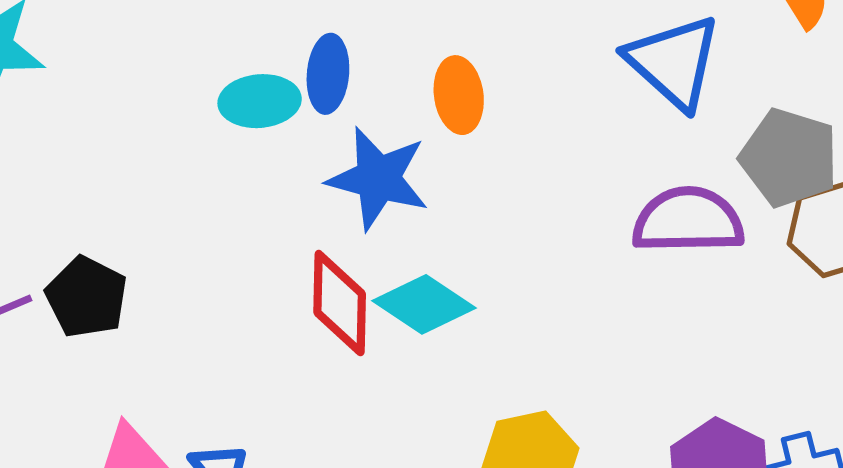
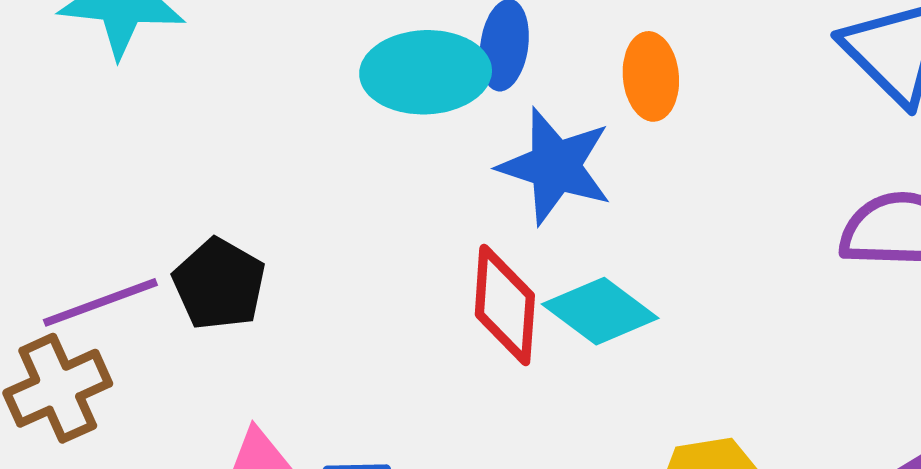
cyan ellipse: (260, 101) -> (426, 72), size x1.4

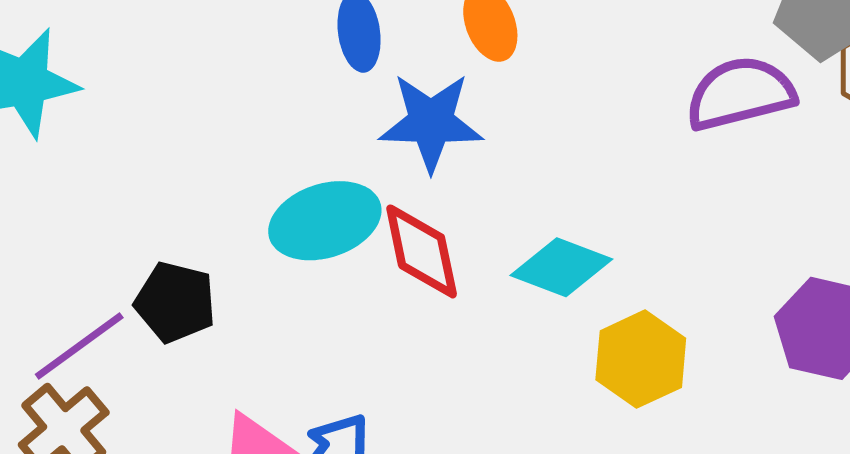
cyan ellipse: (426, 72) -> (325, 221), moved
cyan diamond: (600, 311) -> (561, 267), moved

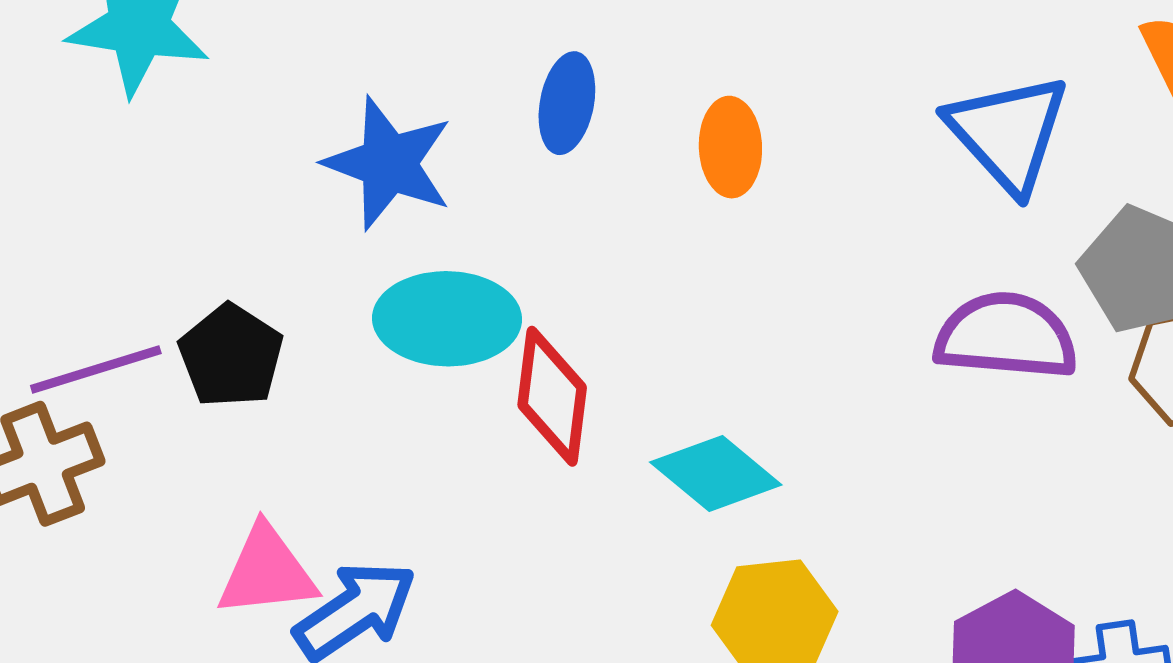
blue star: (431, 122) -> (389, 163), moved

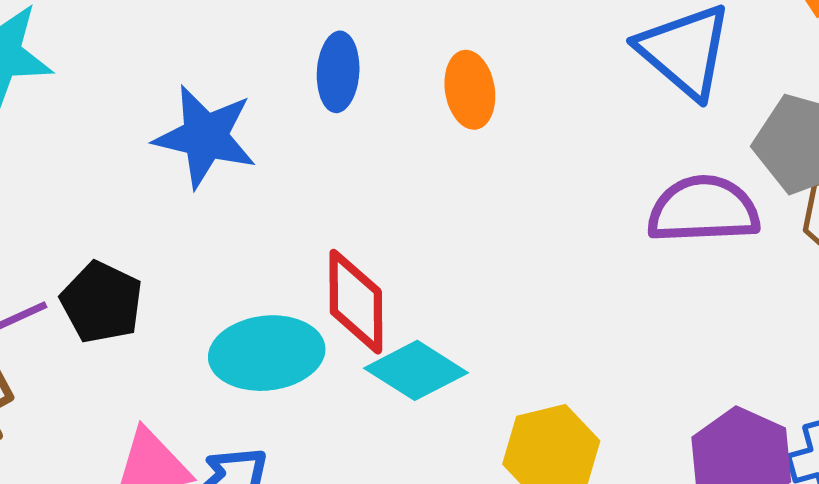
cyan ellipse: (447, 319) -> (267, 353), moved
cyan diamond: (716, 474) -> (416, 370), moved

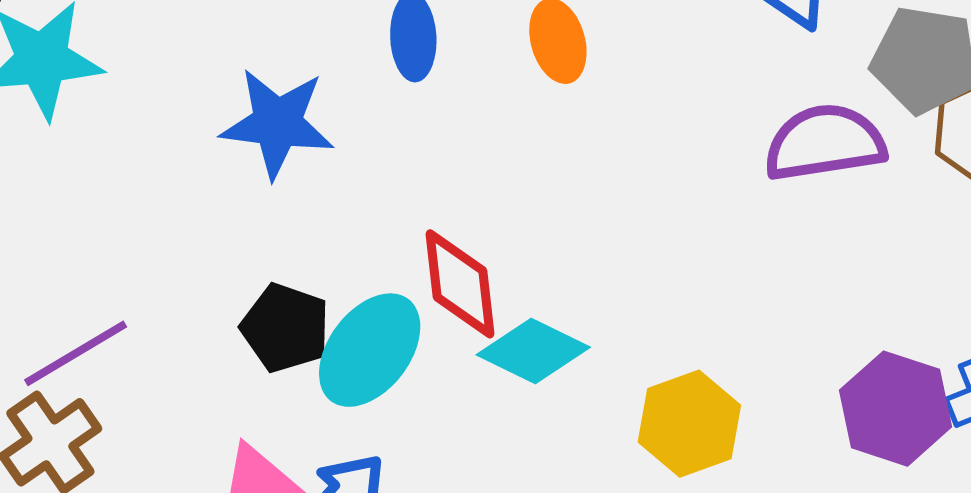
black pentagon: (102, 302) -> (285, 328), moved
cyan ellipse: (267, 353) -> (370, 350), turned -40

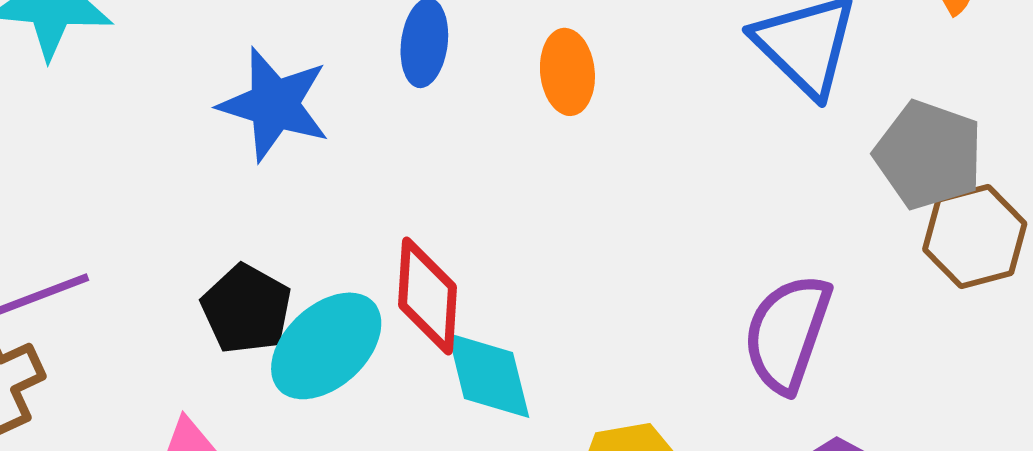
purple semicircle: (825, 143) -> (787, 333), moved, turned -72
cyan diamond: (533, 351) -> (489, 376), turned 40

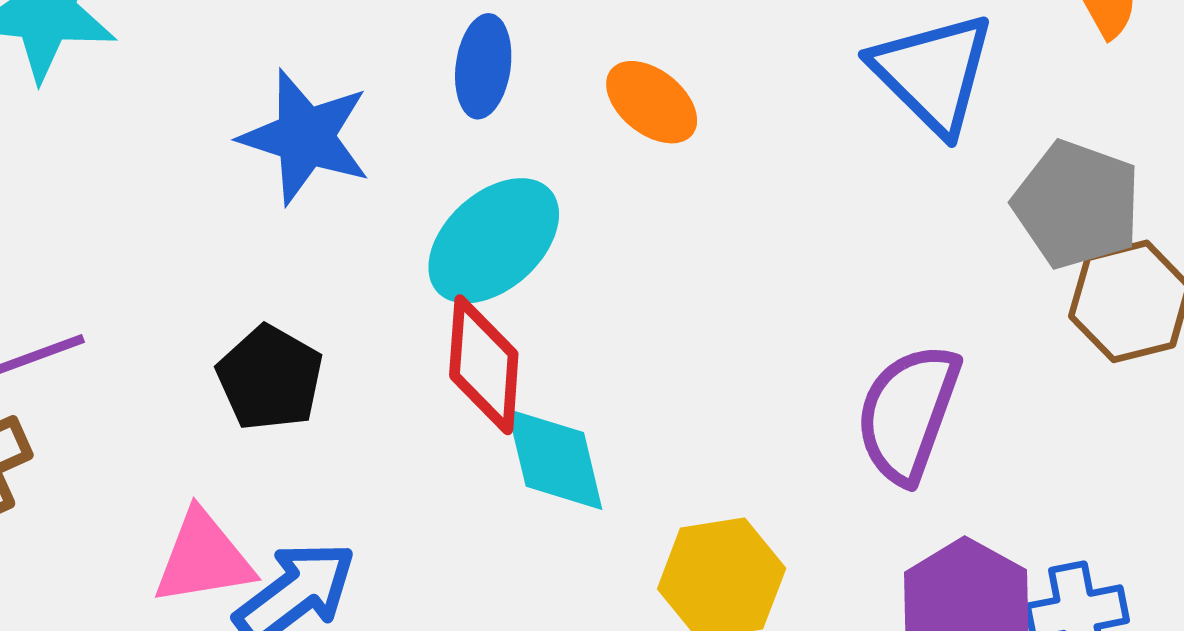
orange ellipse: (567, 72) -> (652, 102), turned -46
cyan ellipse: (326, 346) -> (494, 241), moved

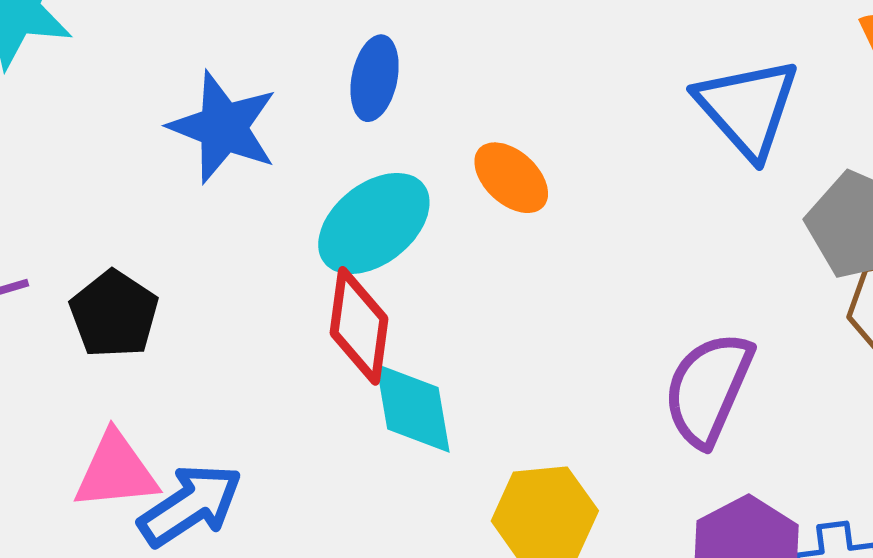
orange ellipse: (652, 102) -> (511, 178), moved
black pentagon: (270, 378) -> (114, 314), moved

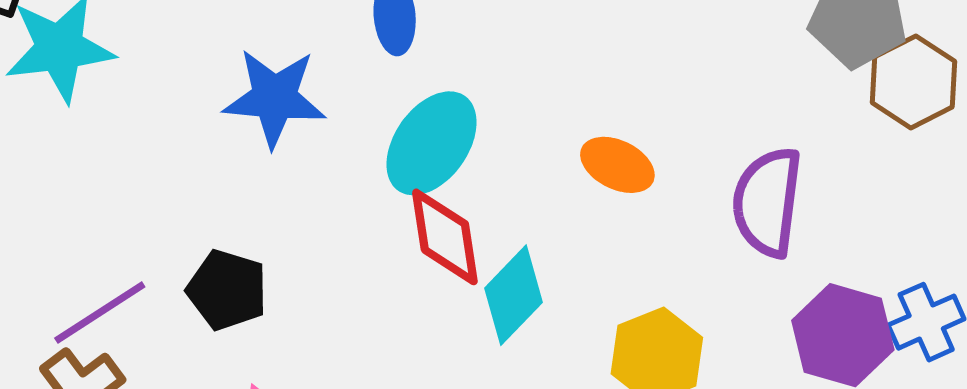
orange ellipse: (511, 178) -> (617, 165), moved
cyan diamond: (413, 408) -> (513, 295), turned 70

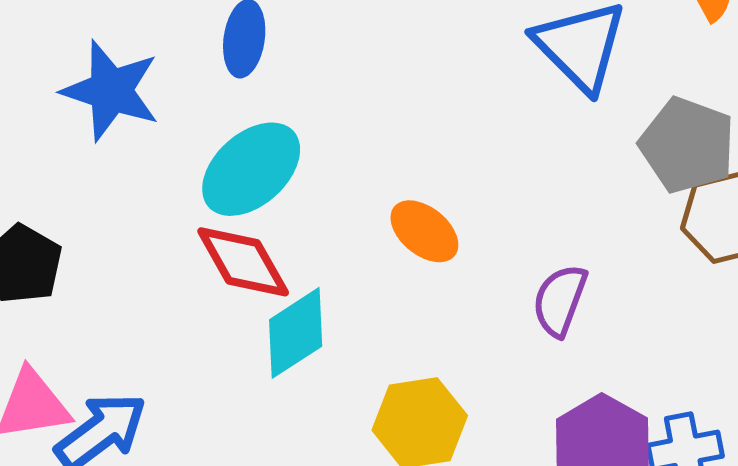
purple semicircle: (767, 202) -> (560, 300), size x0.7
red diamond: (445, 237) -> (243, 262), turned -34

